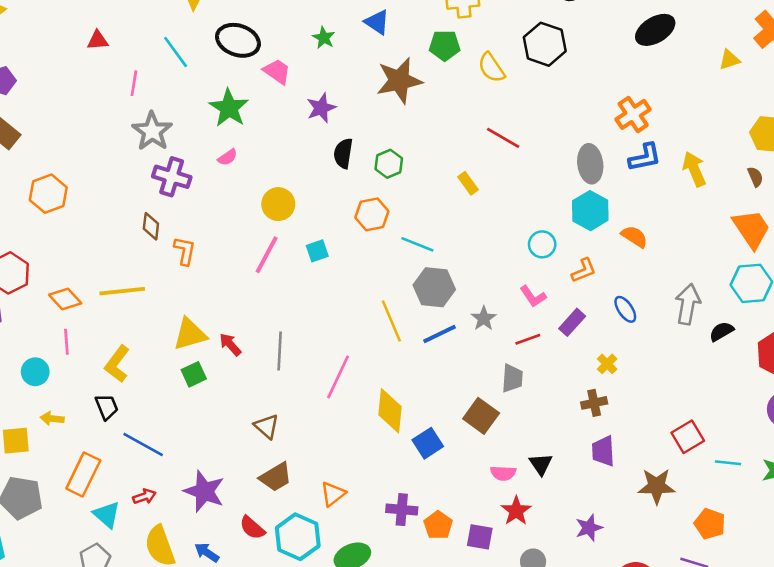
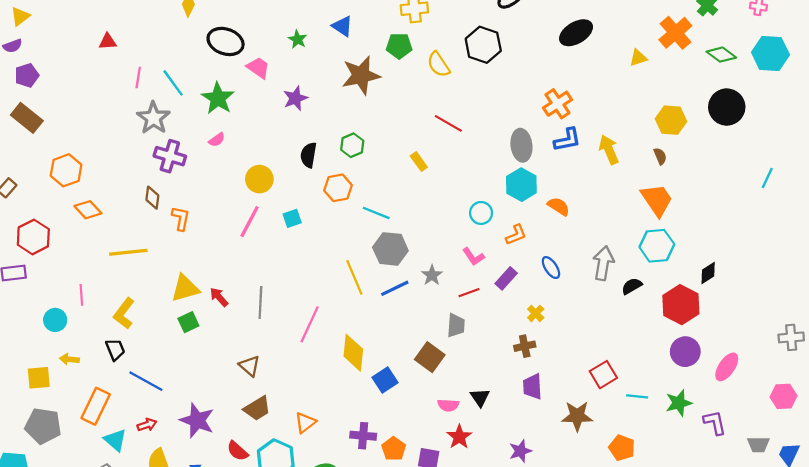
cyan line: (176, 52) -> (173, 83), moved
black semicircle: (343, 153) -> (309, 155), moved
orange diamond: (65, 299) -> (88, 210), moved

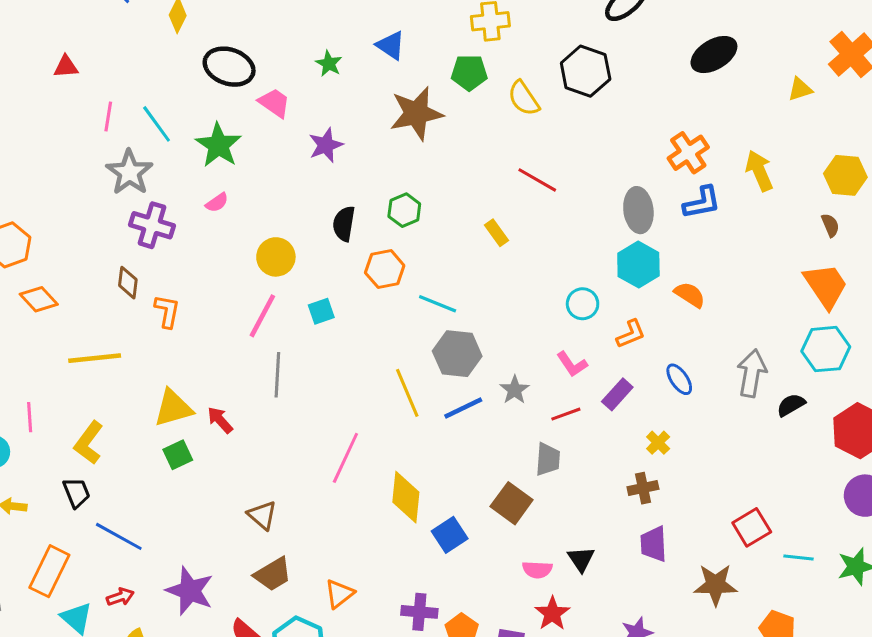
yellow arrow: (609, 150) -> (759, 171), moved
gray line: (260, 302) -> (277, 375), moved

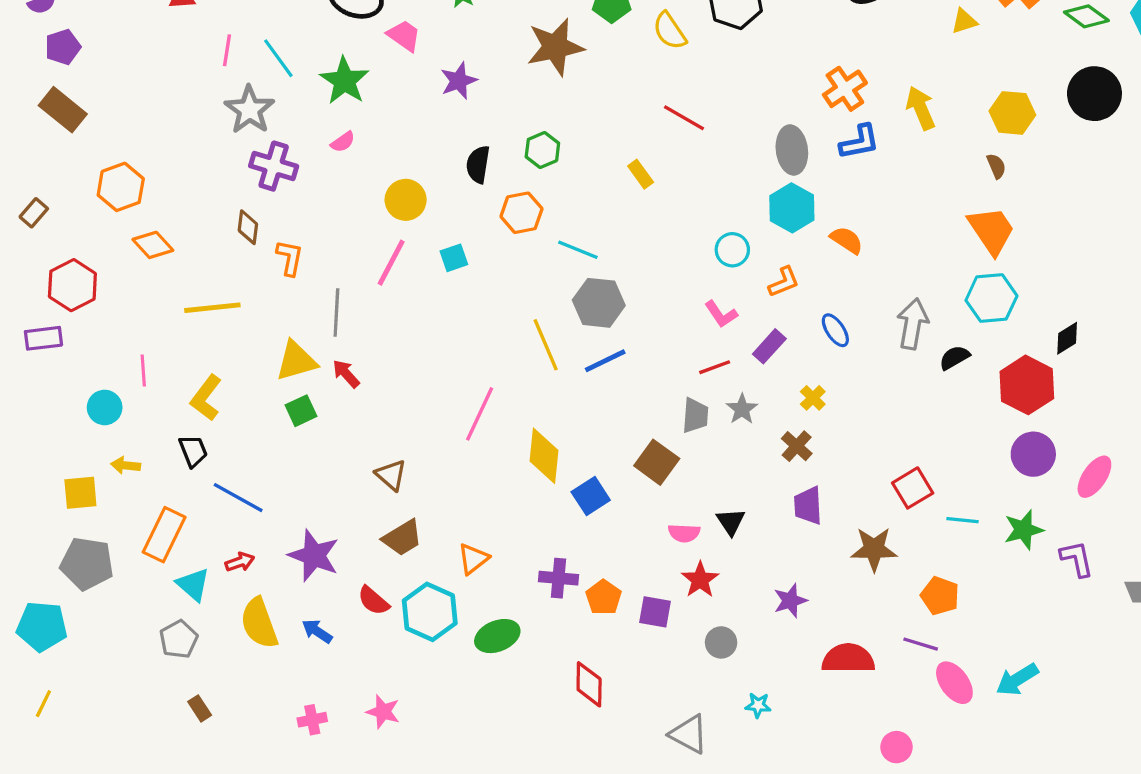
gray line: (277, 375) -> (336, 313), moved
gray star: (515, 390) -> (742, 409), moved
brown cross: (643, 488) -> (797, 446), turned -36

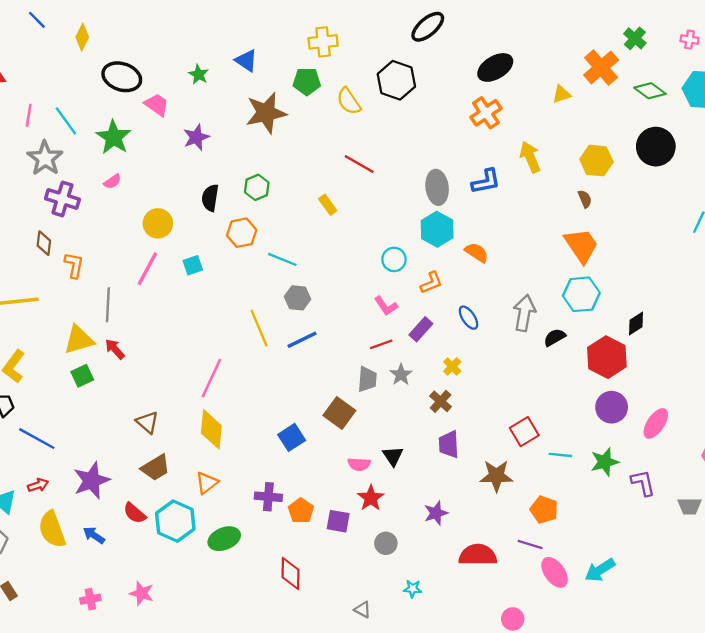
orange cross: (845, 89) -> (486, 113), moved
gray hexagon: (599, 303) -> (297, 298), size x0.7
yellow diamond: (544, 456) -> (211, 429), moved
purple star: (314, 556) -> (92, 480), turned 30
gray triangle: (689, 734) -> (363, 610), size x0.6

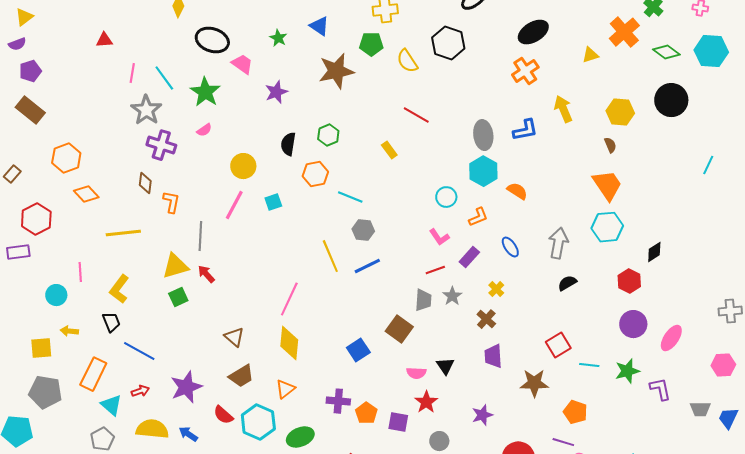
black semicircle: (555, 337) -> (567, 283), moved
red hexagon: (607, 357) -> (629, 281), size x0.7
yellow semicircle: (52, 529) -> (152, 429), turned 116

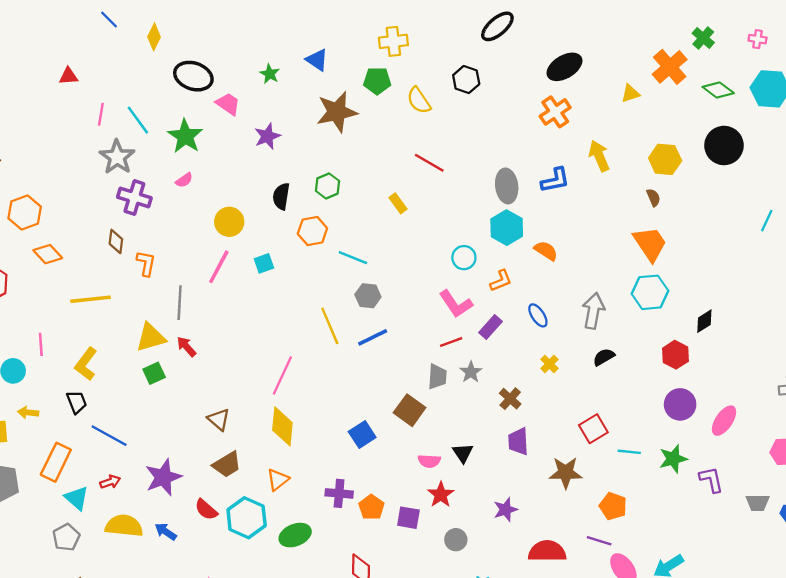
black hexagon: (448, 43) -> (466, 80), size x0.7
pink L-shape: (439, 237) -> (456, 304), size x1.4
yellow cross: (496, 289) -> (549, 364), moved

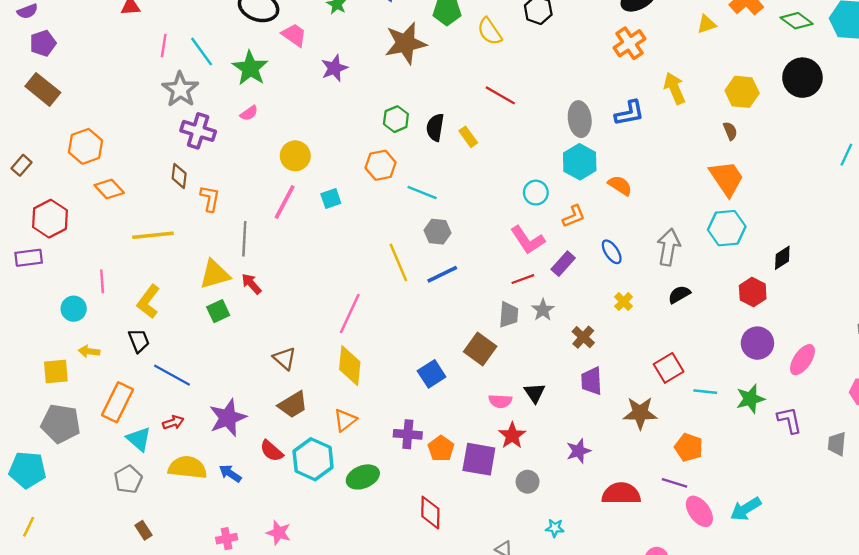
black semicircle: (281, 196) -> (435, 127), moved
gray trapezoid: (758, 503) -> (837, 444), turned 95
purple square: (408, 518) -> (479, 459), size x1.4

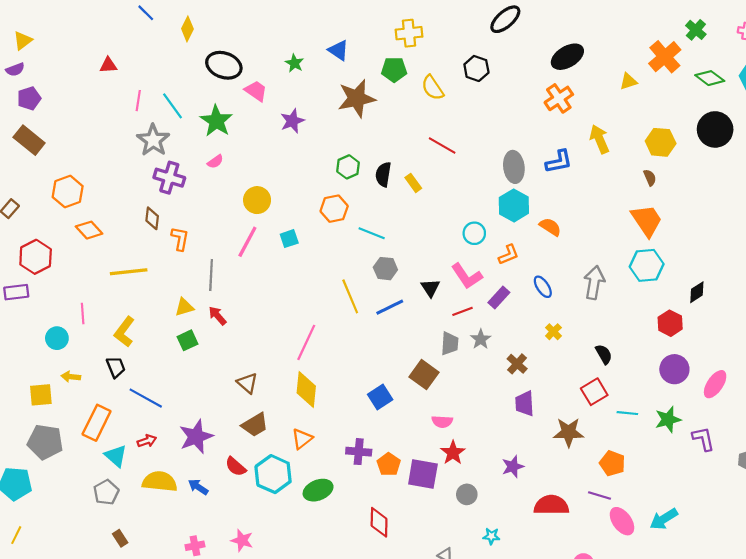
yellow triangle: (215, 274) -> (184, 307), size x0.7
black semicircle: (679, 294) -> (604, 354), moved, turned 90
black triangle: (535, 393) -> (430, 288), moved

